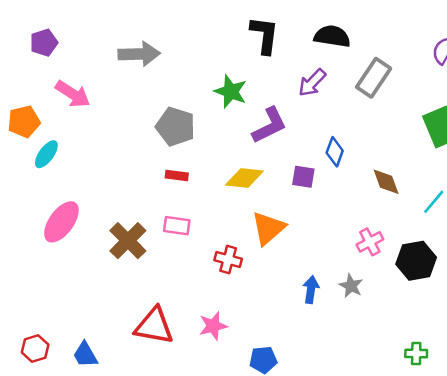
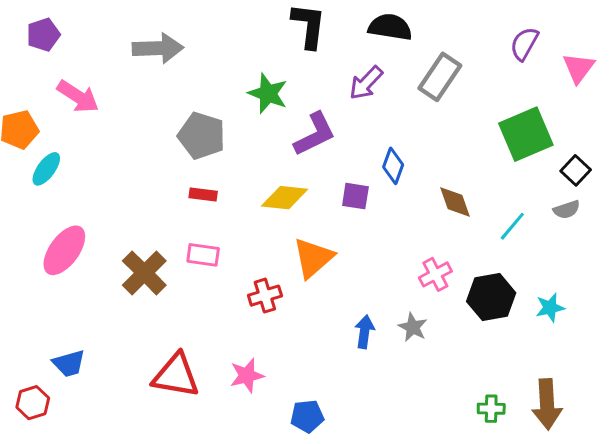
red cross: (228, 259) -> (265, 296), turned -32
blue trapezoid: (85, 355) -> (69, 363), moved, turned -76

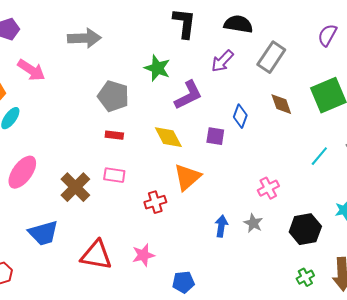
yellow diamond: (285, 198) -> (168, 137), turned 56
brown diamond: (455, 202) -> (281, 104), moved
black hexagon: (491, 297) -> (305, 229), moved
blue trapezoid: (69, 363) -> (43, 233), moved, size x1.4
green cross: (491, 409) -> (305, 277), turned -30

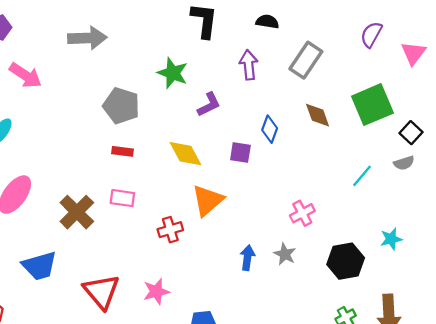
black semicircle: (238, 24) -> (267, 22), size x0.7
purple arrow: (222, 61) -> (249, 65), turned 130
purple L-shape: (188, 95) -> (209, 105), size x0.7
red triangle: (96, 255) -> (101, 292), turned 40

